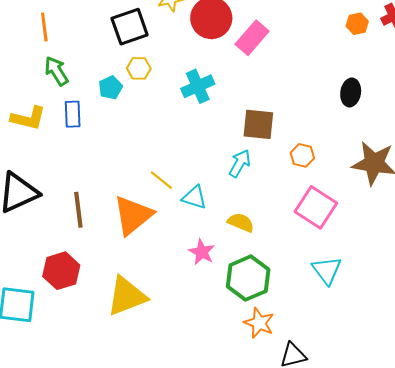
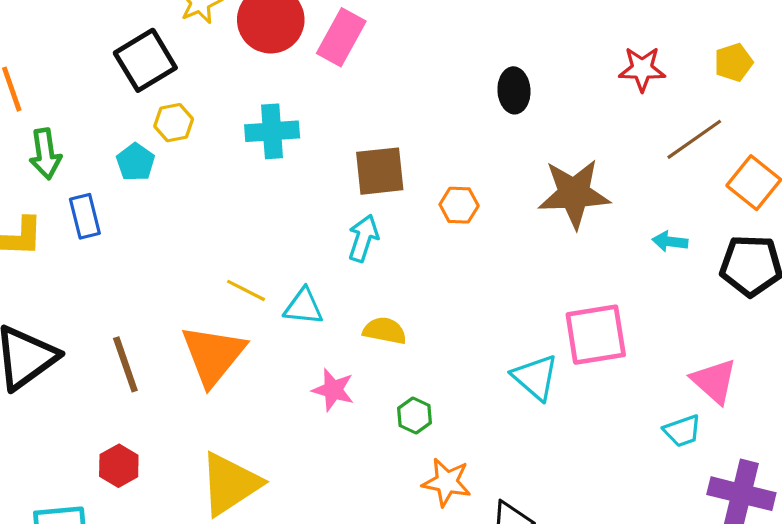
green arrow: (56, 71) -> (45, 154), turned -144
cyan cross: (198, 86) -> (272, 131), turned 32
pink square: (316, 207) -> (596, 335), moved, turned -30
red hexagon: (61, 271) -> (119, 466), size x0.7
green hexagon: (248, 278) -> (415, 416), size x0.5

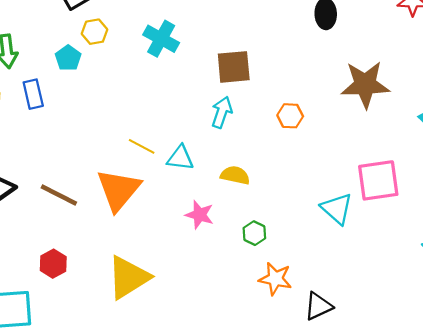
cyan cross: (272, 131) -> (161, 39), turned 32
orange hexagon: (459, 205) -> (290, 116), moved
brown line: (125, 364) -> (59, 195), turned -45

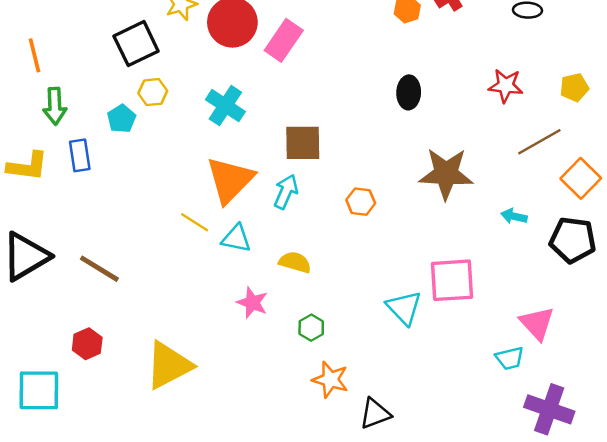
orange triangle: (119, 190) -> (230, 180), moved

